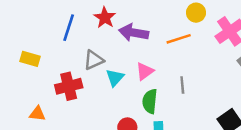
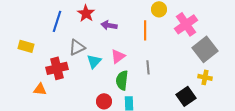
purple arrow: (134, 33) -> (109, 25), size x0.7
orange line: (179, 39) -> (145, 30), turned -72
orange triangle: (37, 114) -> (40, 89), moved

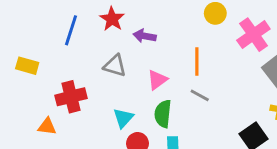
orange line: (145, 30) -> (197, 61), moved
gray triangle: (77, 47) -> (115, 66), moved, turned 42
cyan triangle: (94, 61) -> (123, 118), moved
gray line: (148, 67) -> (200, 95), turned -56

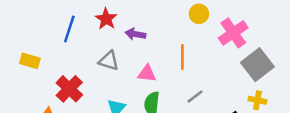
pink triangle: (157, 80) -> (147, 74), turned 42
gray line: (200, 95) -> (195, 96), moved, turned -66
red cross: (71, 97) -> (69, 89), turned -32

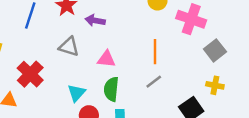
pink cross: (233, 33) -> (191, 19), turned -36
orange line: (182, 57) -> (155, 52), moved
gray square: (257, 65) -> (215, 50), size x0.7

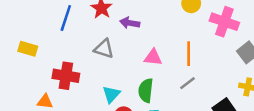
pink triangle: (106, 59) -> (153, 57), moved
red cross: (30, 74) -> (66, 76), turned -35

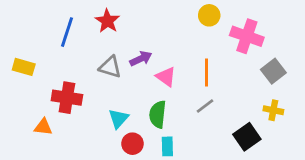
purple arrow: (130, 23) -> (141, 59), moved, turned 144
pink triangle: (153, 57) -> (166, 77), turned 30

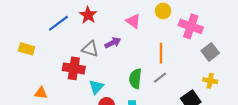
blue line: (67, 32) -> (58, 23), turned 35
pink triangle: (166, 77) -> (133, 21), moved
red cross: (67, 98) -> (74, 68), moved
green semicircle: (158, 114) -> (135, 79), moved

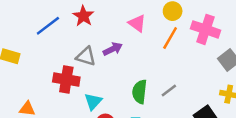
orange line: (161, 53) -> (170, 38), moved, turned 30

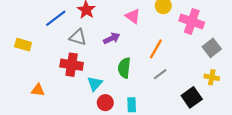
orange line: (170, 38) -> (156, 49), moved
gray triangle: (86, 56) -> (78, 37), moved
green semicircle: (140, 92) -> (124, 68), moved

